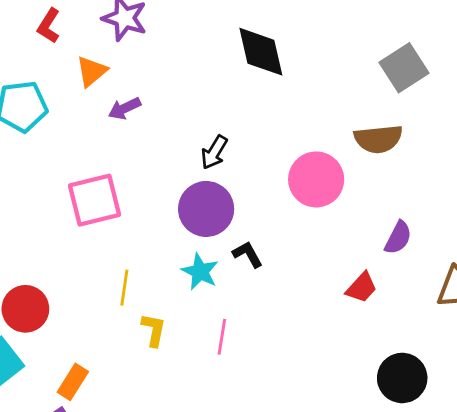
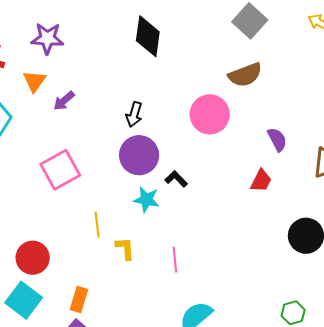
black diamond: (261, 52) -> (148, 36), turned 36
purple semicircle: (398, 238) -> (277, 139), turned -40
pink line: (222, 337) -> (175, 260), moved

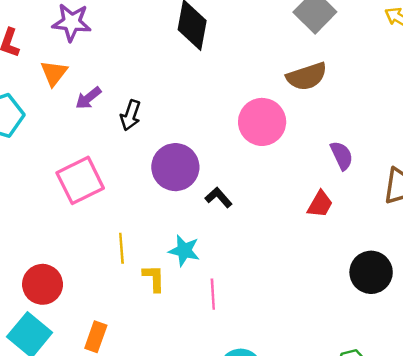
black arrow: (134, 114) -> (131, 115), moved
cyan star: (146, 200) -> (184, 251), moved

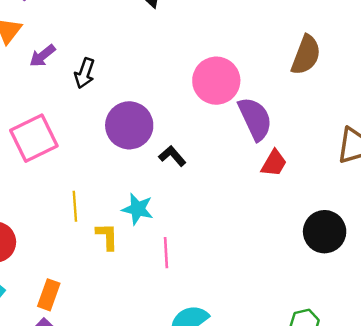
brown semicircle: (307, 76) -> (306, 55), moved, turned -51
purple semicircle: (342, 156) -> (255, 119), moved, size x1.5

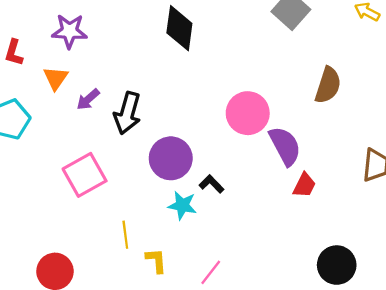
black arrow: (85, 73) -> (127, 113), size x1.5
cyan star: (138, 209) -> (182, 205), moved
black circle: (325, 232) -> (337, 265), moved
pink line: (166, 253) -> (211, 272), turned 44

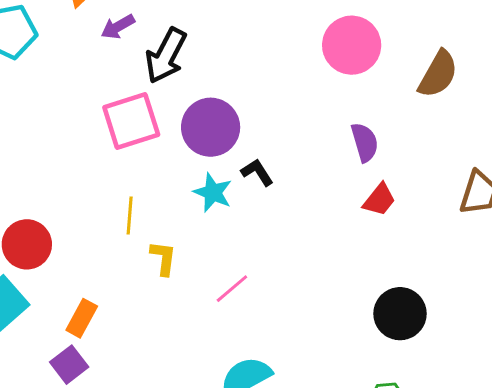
pink circle: (248, 113) -> (352, 45), moved
purple semicircle: (285, 146) -> (365, 142), size x0.7
pink square: (85, 175) -> (131, 121), moved

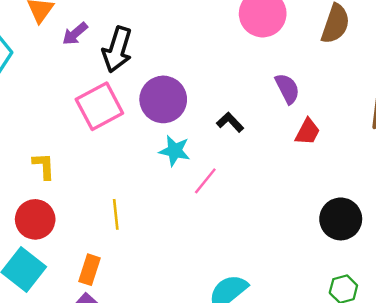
black L-shape: (257, 172) -> (230, 122), moved
yellow line: (130, 216) -> (116, 214), moved
yellow L-shape: (163, 258) -> (44, 166), moved
pink line: (232, 289) -> (205, 181), moved

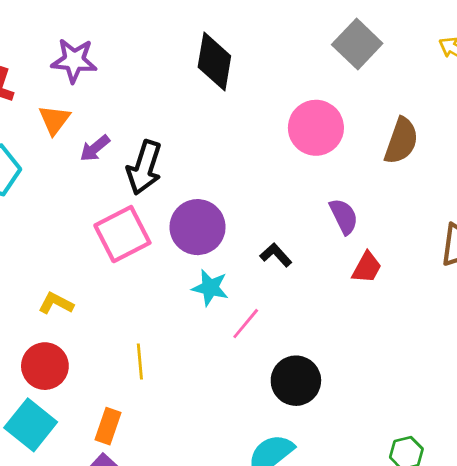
yellow L-shape: (44, 166) -> (56, 303), turned -60
black circle: (341, 219) -> (296, 381), moved

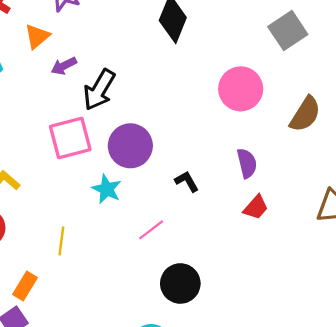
cyan star: (210, 288) -> (107, 189), moved

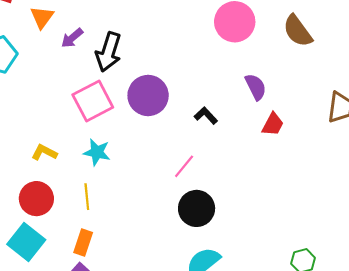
brown semicircle: (305, 114) -> (298, 31), turned 124
cyan star: (107, 189) -> (97, 152), moved
yellow line: (61, 241) -> (87, 197), moved
black circle: (180, 283) -> (197, 208), moved

